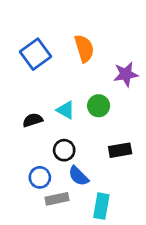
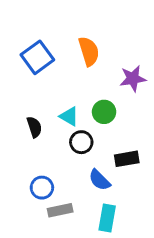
black semicircle: (33, 120) -> (34, 127), turned 90
black circle: (64, 150) -> (81, 142), moved
blue semicircle: (79, 176) -> (99, 180), moved

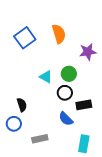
black semicircle: (34, 127) -> (22, 105), moved
black circle: (81, 142) -> (65, 93), moved
blue circle: (42, 188) -> (14, 124), moved
cyan rectangle: (107, 218) -> (84, 144), moved

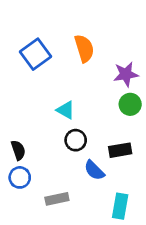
green circle: (69, 74) -> (130, 104), moved
black circle: (65, 93) -> (76, 140), moved
black semicircle: (22, 105) -> (18, 150), moved

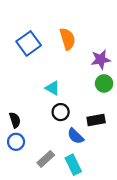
gray rectangle: (57, 199) -> (46, 159), turned -30
cyan rectangle: (120, 206) -> (73, 165), moved, turned -36

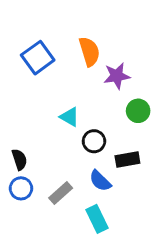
purple star: (101, 59) -> (117, 76), moved
black circle: (61, 112) -> (94, 141), moved
gray rectangle: (46, 159) -> (61, 193), moved

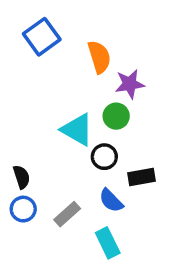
blue square: (38, 58) -> (42, 37), moved
green circle: (138, 111) -> (116, 116), moved
cyan triangle: (70, 117) -> (77, 130), size x1.5

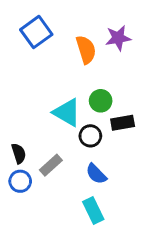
purple star: (130, 84) -> (118, 38), moved
black rectangle: (142, 177) -> (123, 123), moved
gray rectangle: (67, 214) -> (51, 165), moved

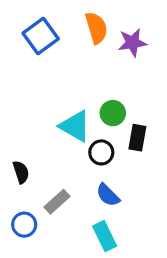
orange semicircle: (86, 50) -> (96, 28), moved
black rectangle: (123, 123) -> (137, 138), turned -70
gray rectangle: (51, 165) -> (57, 202), moved
blue circle: (20, 181) -> (24, 225), moved

